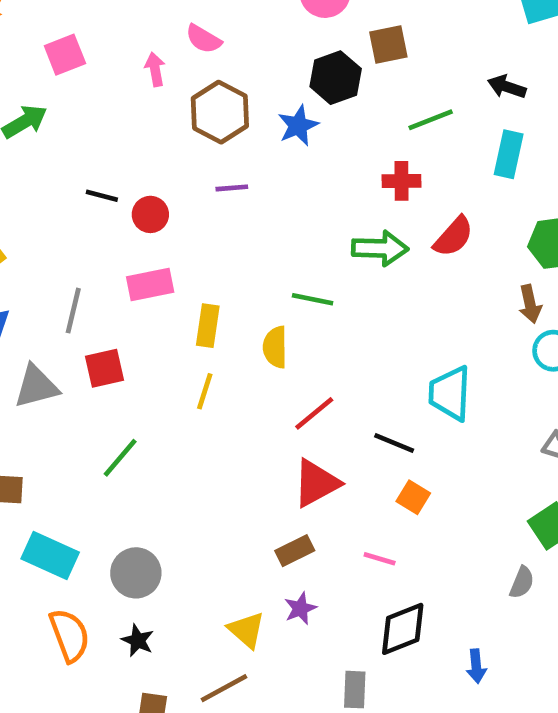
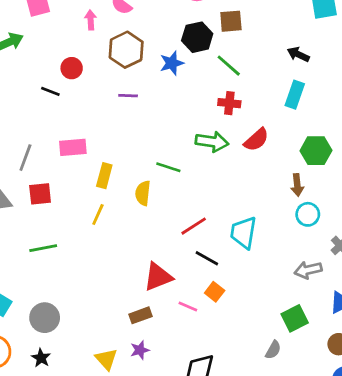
green line: (431, 120) -> (229, 66), moved, turned 56
red circle: (150, 214) -> (72, 68), moved
red line: (314, 413) -> (194, 226), moved
green line: (120, 458) -> (43, 248), turned 32
pink line: (380, 559) -> (188, 307), moved

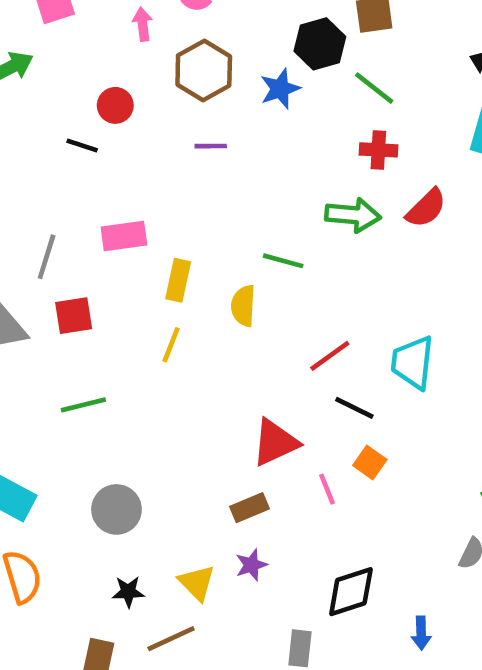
pink line: (188, 307) -> (327, 489), turned 48
gray circle: (45, 318) -> (116, 509), moved
black star: (41, 358) -> (128, 592), moved, turned -30

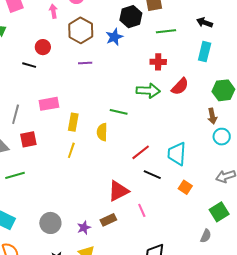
green line: (374, 88) -> (166, 31), moved, turned -42
green line: (83, 405) -> (15, 175), moved
orange square: (370, 462) -> (185, 187), moved
purple star: (251, 565) -> (84, 228), moved

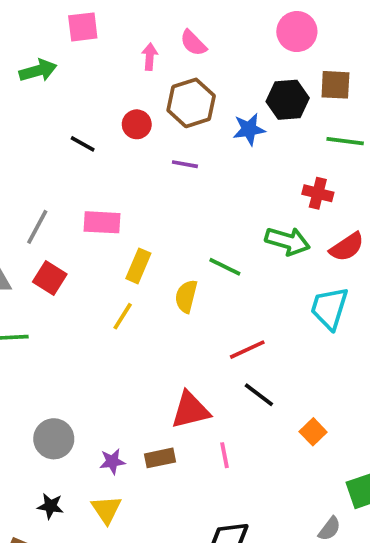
red circle: (43, 47) -> (137, 124), moved
red square: (28, 139) -> (50, 278), turned 30
cyan trapezoid: (177, 154) -> (329, 308), moved

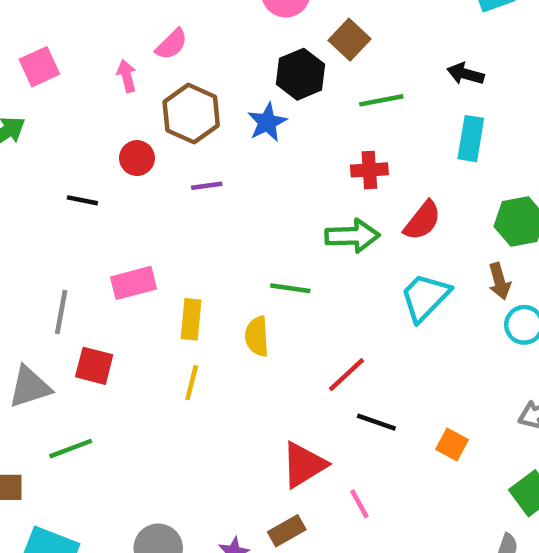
pink semicircle: (193, 43) -> (172, 44), turned -72
brown square: (335, 85) -> (349, 40), turned -32
cyan trapezoid: (329, 308) -> (425, 297), turned 45

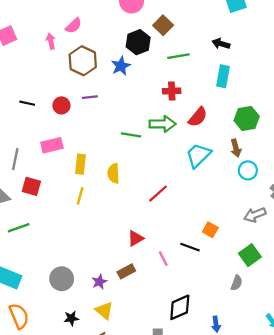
red circle: (137, 158) -> (61, 105), moved
green line: (290, 288) -> (131, 135), moved
black line: (376, 422) -> (190, 247), moved
red triangle: (304, 465) -> (136, 238), size x0.7

